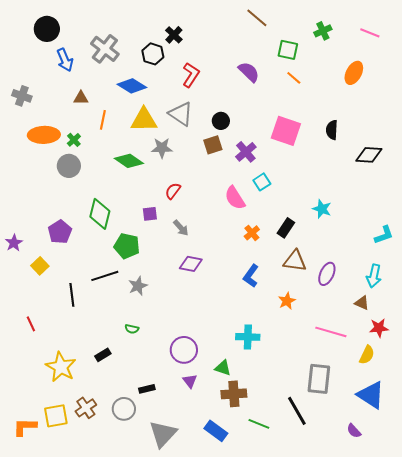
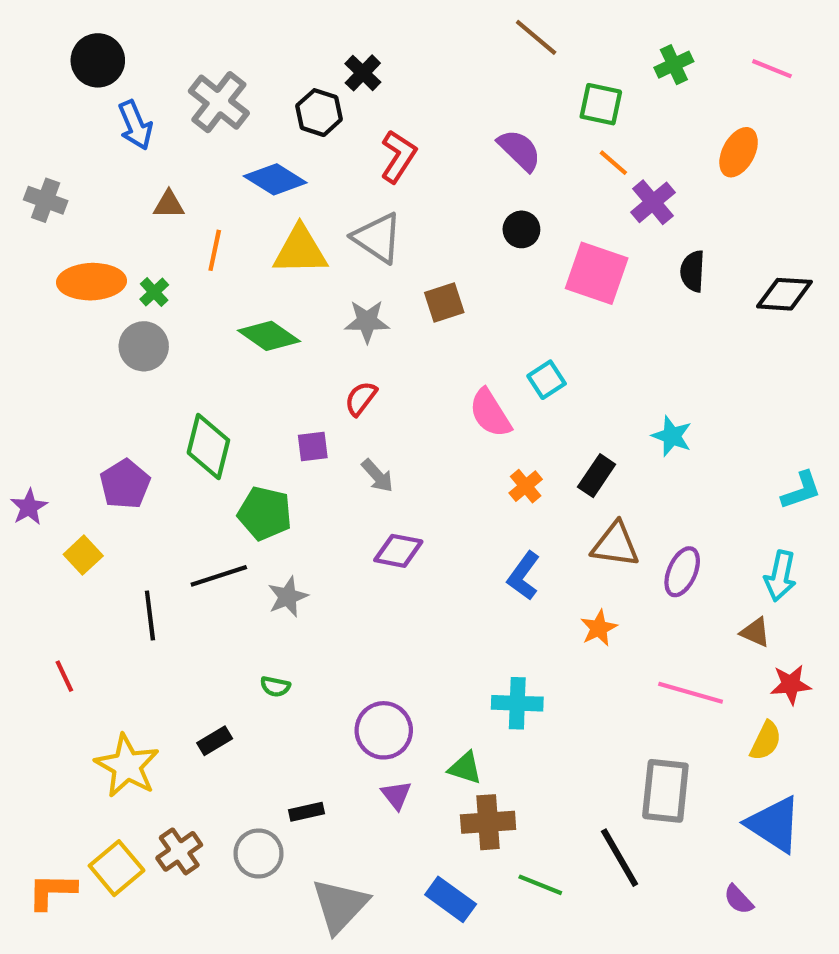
black circle: (221, 121) -> (521, 229), moved
gray star: (162, 148) -> (367, 321), moved
purple cross: (246, 152) -> (653, 202), moved
black diamond: (369, 155) -> (784, 294), moved
yellow square: (56, 416) -> (117, 868), turned -30

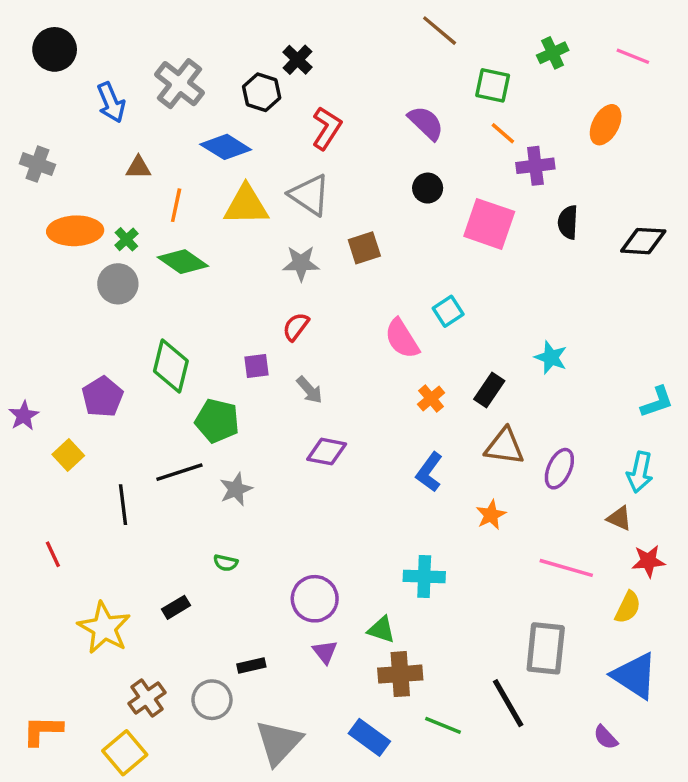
black circle: (98, 60) -> (55, 49), moved
purple cross: (653, 202) -> (535, 166), turned 33
green diamond: (269, 336) -> (183, 262), moved
yellow square: (117, 868) -> (125, 753), moved

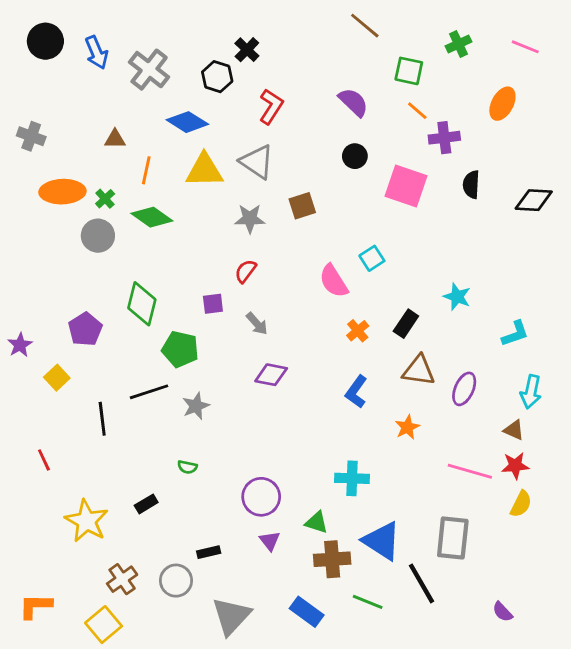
blue arrow: (111, 102) -> (97, 53), moved
cyan L-shape: (657, 402) -> (515, 334), moved
red star: (648, 561) -> (515, 466), moved
blue triangle: (635, 676) -> (382, 541), moved

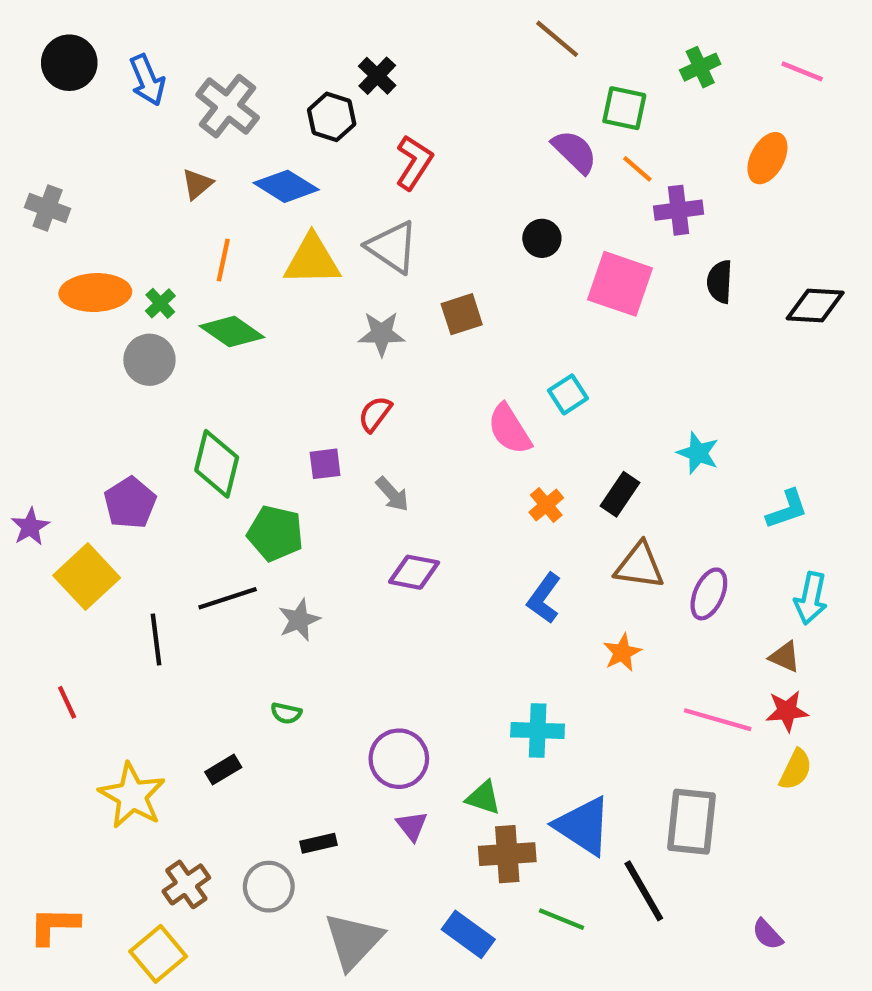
purple semicircle: (353, 102) -> (574, 152), moved
brown triangle: (115, 139) -> (197, 184), moved, turned -40
yellow square: (57, 378) -> (87, 577), size x1.6

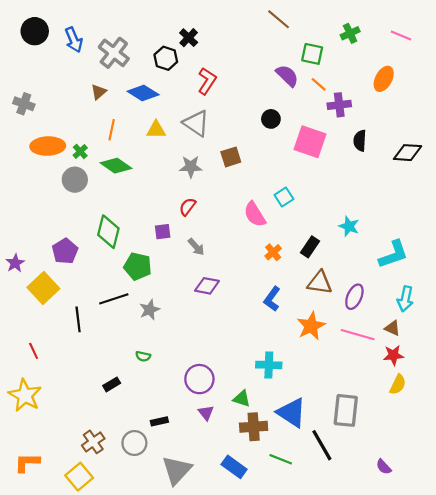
yellow triangle: (312, 260) -> (156, 130), size x0.7
cyan L-shape: (787, 509) -> (393, 254), size x1.4
orange star: (622, 652) -> (311, 326), size x1.5
pink line: (718, 720) -> (358, 335), moved
yellow star: (132, 796) -> (25, 395), moved

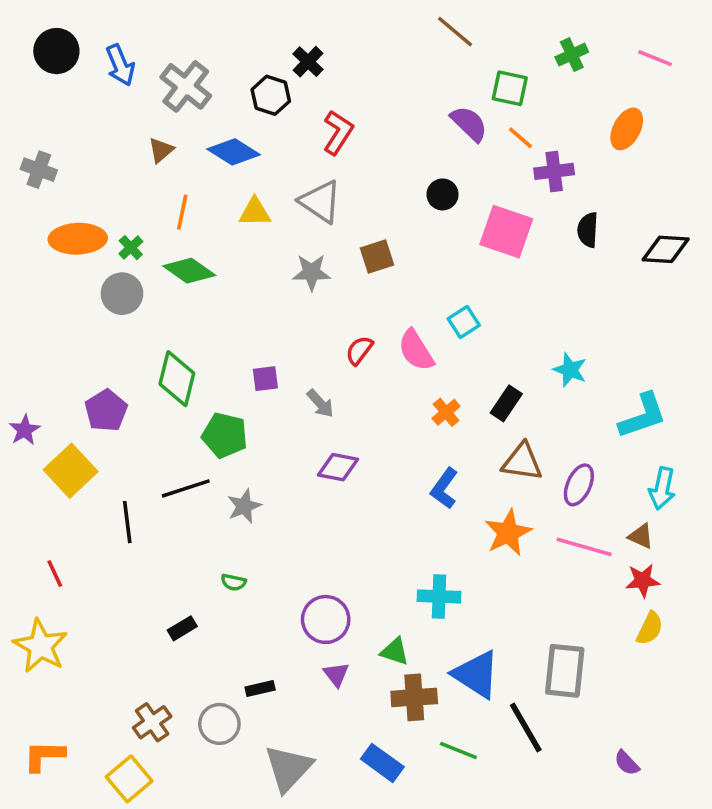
red semicircle: (188, 207) -> (359, 350), moved

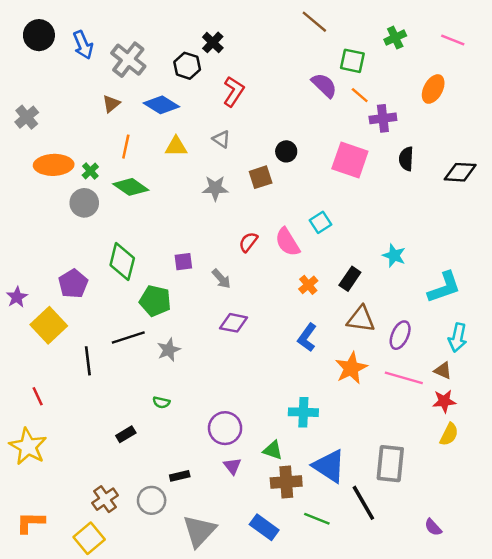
gray cross: (39, 170) -> (27, 117), turned 30
black circle: (443, 194) -> (286, 151), moved
gray triangle: (320, 202) -> (221, 139), size x0.6

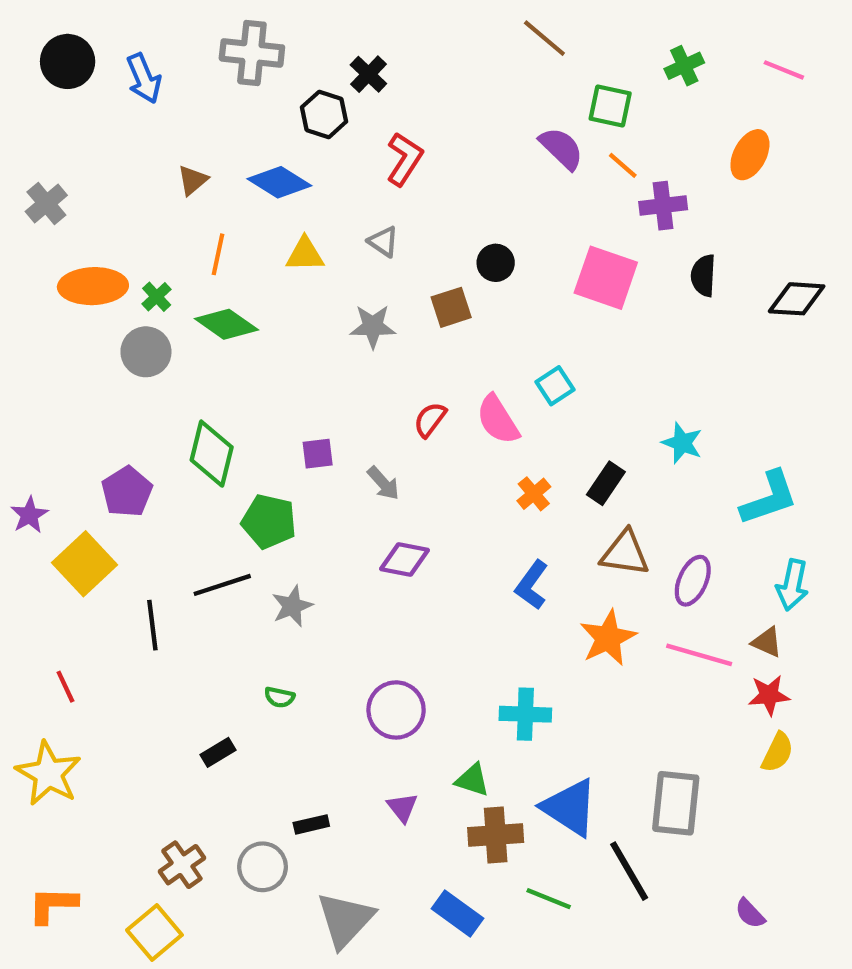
gray cross: (128, 60) -> (252, 53), moved, turned -32
purple circle: (225, 428) -> (396, 710), moved

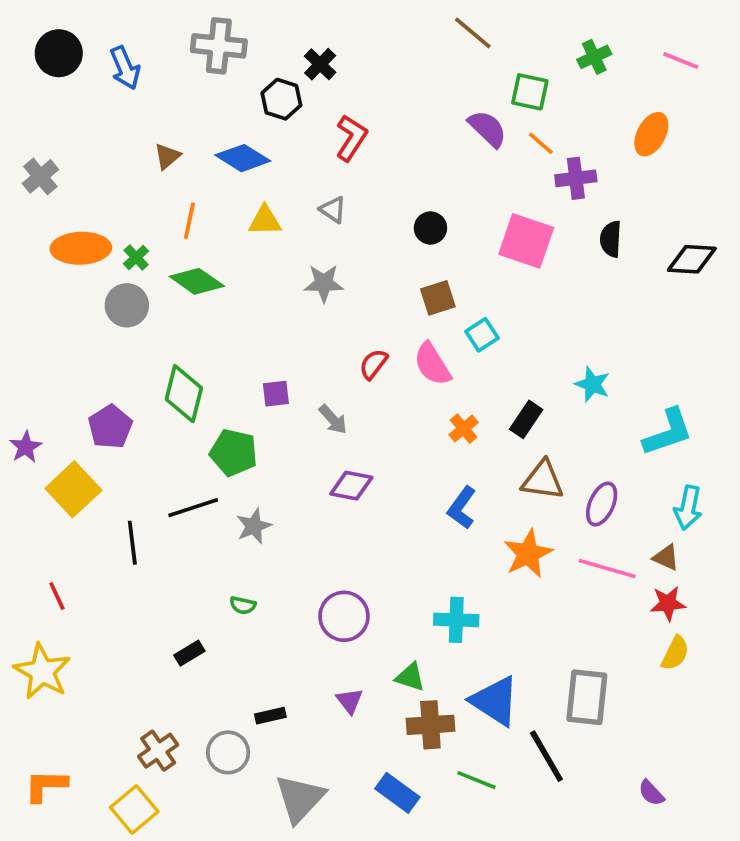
brown square: (451, 307) -> (438, 298), moved

